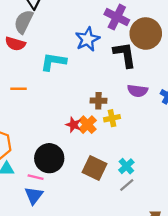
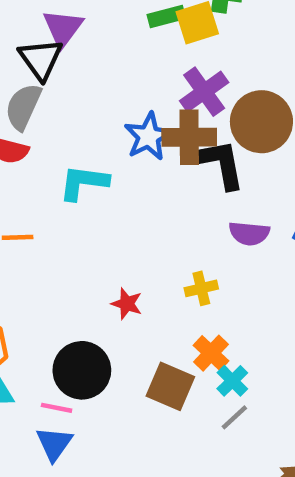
purple cross: (117, 17) -> (204, 92), turned 30
brown cross: (98, 101) -> (189, 137), moved, size x1.6
orange cross: (88, 125) -> (211, 353), moved

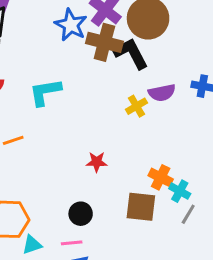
blue star: (148, 136) -> (71, 25), moved
brown cross: (189, 137) -> (104, 42), turned 32
yellow cross: (201, 288) -> (136, 106), moved
black circle: (82, 370) -> (81, 214), size x0.6

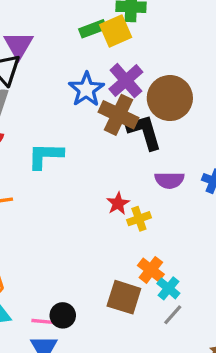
yellow cross: (136, 106) -> (139, 219), moved
red star: (97, 162) -> (118, 203), moved, turned 30
black circle: (81, 214) -> (63, 315), moved

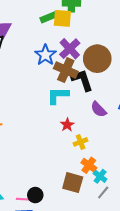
yellow square: (116, 31) -> (62, 18), turned 30
cyan L-shape: (45, 156) -> (58, 95), moved
purple semicircle: (169, 180) -> (99, 109), turned 48
yellow cross: (139, 219) -> (81, 142), moved

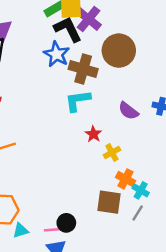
purple cross: (70, 49) -> (89, 19), moved
black L-shape: (82, 80) -> (68, 29), moved
gray line: (103, 193) -> (138, 213), moved

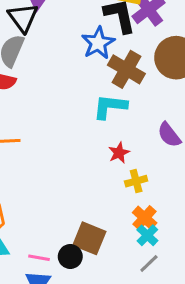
cyan cross: (141, 190) -> (147, 235), moved
brown square: (109, 202) -> (89, 238), moved
black circle: (66, 223) -> (70, 257), moved

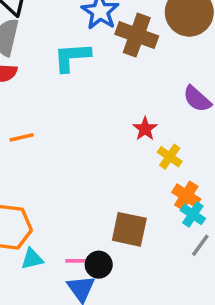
cyan L-shape: (110, 107) -> (72, 57), moved
yellow cross: (136, 181) -> (170, 157), turned -30
black circle: (70, 257) -> (99, 265), moved

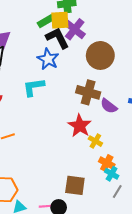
brown cross: (137, 35) -> (88, 92), moved
red star: (145, 129) -> (80, 126), size x1.6

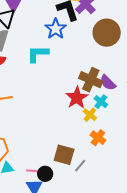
brown cross: (88, 92) -> (91, 80), moved
cyan cross: (112, 174) -> (101, 102), moved
gray line: (117, 192) -> (80, 166), moved

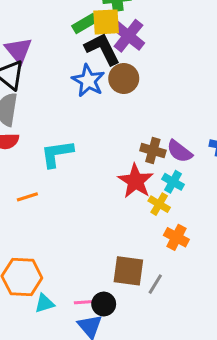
brown circle: (107, 33) -> (124, 78), moved, size x0.7
cyan L-shape: (38, 54) -> (57, 154), moved
brown cross: (91, 80) -> (153, 151), size x0.7

